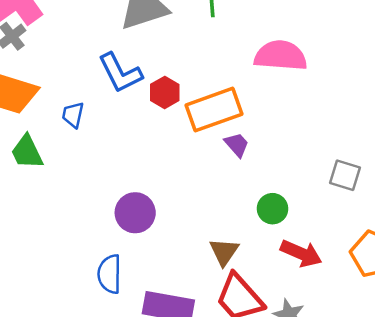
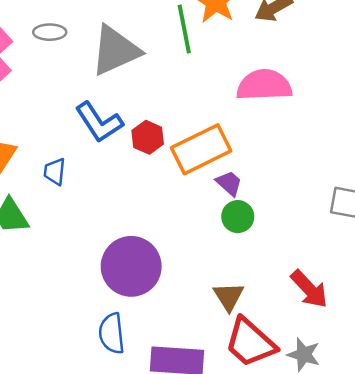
green circle: (273, 209) -> (238, 217), moved
purple circle: (135, 213) -> (131, 266), size x1.4
red arrow: (301, 253) -> (309, 289), turned 30

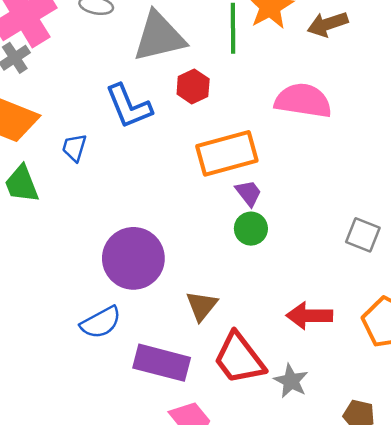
red hexagon: (148, 137) -> (193, 87), moved
red arrow: (309, 289) -> (309, 316), turned 123
brown triangle: (229, 296) -> (202, 306), moved
blue semicircle: (112, 333) -> (101, 322), turned -123

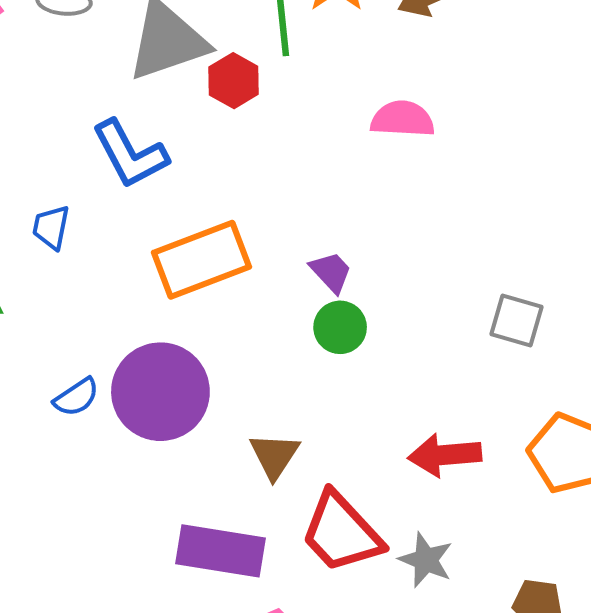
red hexagon: (193, 87) -> (234, 81), moved
pink semicircle: (303, 101) -> (402, 119), size x0.7
orange rectangle: (227, 153) -> (202, 260), moved
blue semicircle: (101, 322) -> (76, 397), moved, size x0.7

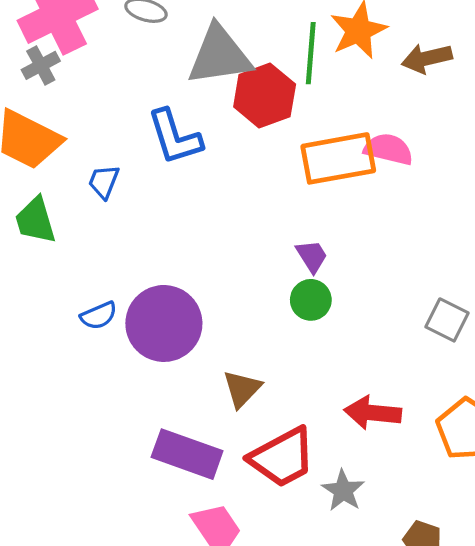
red hexagon: (234, 81) -> (265, 96), size x1.5
orange rectangle: (202, 260) -> (338, 158), moved
red trapezoid: (341, 533) -> (282, 457), turned -86

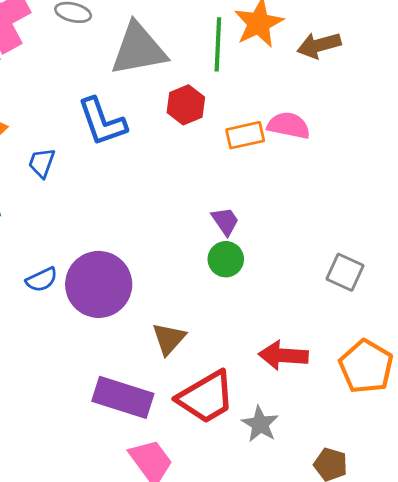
red hexagon: (265, 96) -> (186, 105), moved, size x0.7
orange rectangle: (338, 158) -> (245, 135), size x0.6

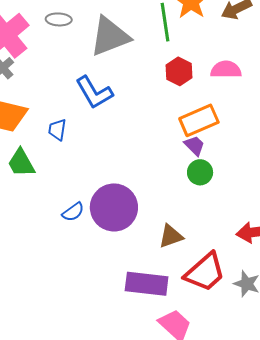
red hexagon: (186, 105) -> (179, 71), moved
orange rectangle: (245, 135) -> (199, 120), moved, size x1.4
brown triangle: (169, 339) -> (171, 236), turned 40

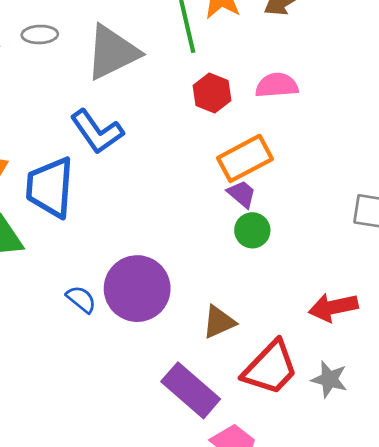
blue trapezoid: (57, 130) -> (50, 187), size x2.0
blue semicircle: (73, 212) -> (81, 299), turned -100
purple rectangle: (147, 284) -> (191, 390), turned 39

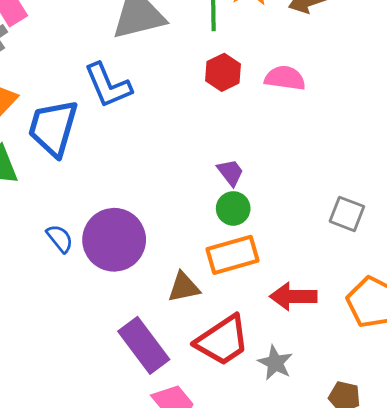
orange rectangle: (245, 158) -> (233, 255), moved

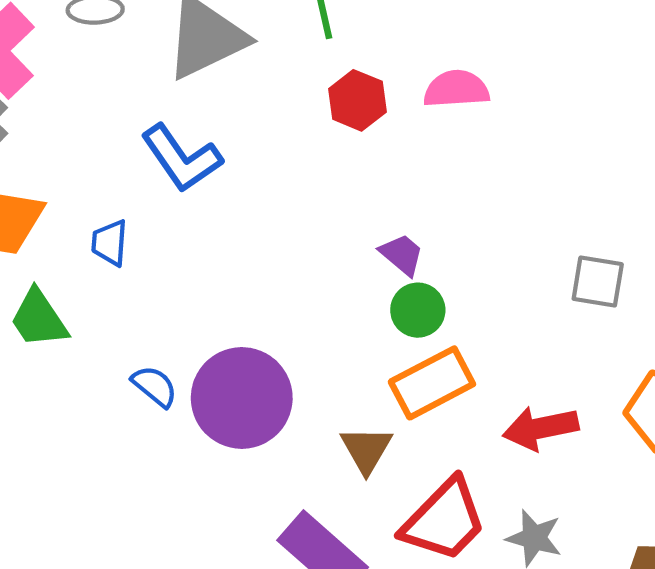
blue trapezoid: (53, 128) -> (110, 243), size x0.5
blue semicircle: (60, 239) -> (155, 386), moved
brown triangle: (184, 287) -> (366, 450), turned -36

